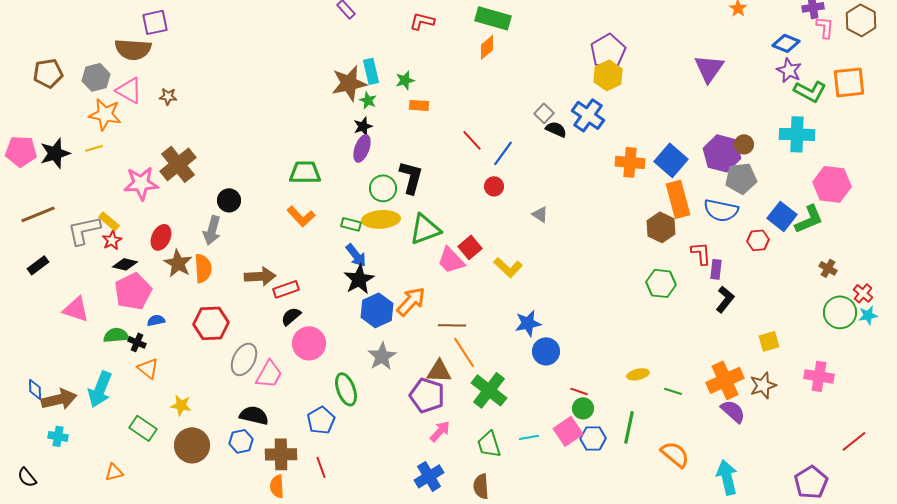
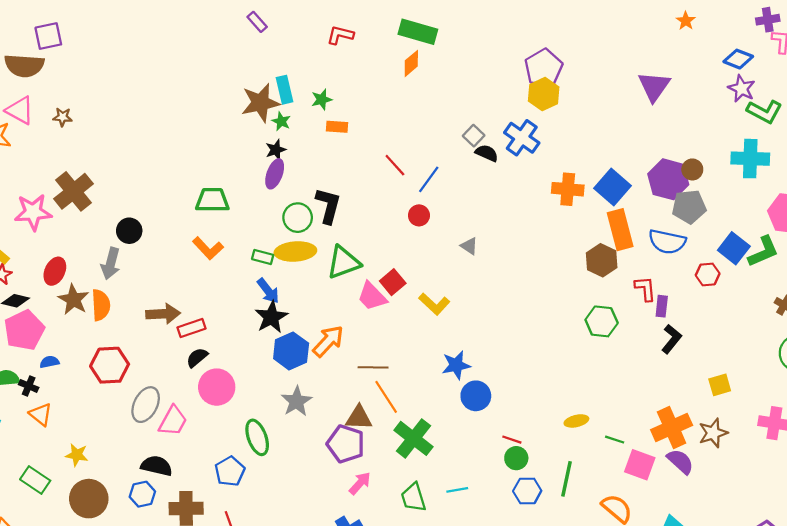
pink square: (568, 431) -> (640, 465), moved, turned -36

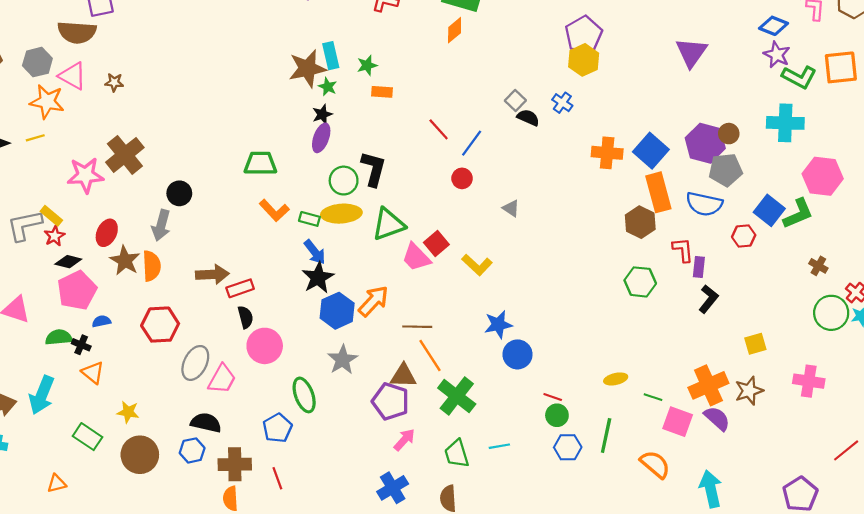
blue cross: (522, 138) -> (562, 103), size x0.6
orange L-shape: (208, 248) -> (274, 210), moved
black semicircle: (197, 358) -> (245, 317), turned 115

